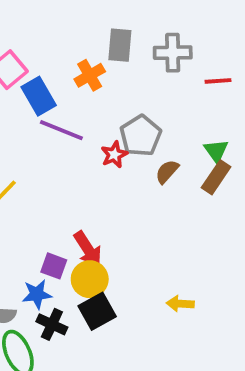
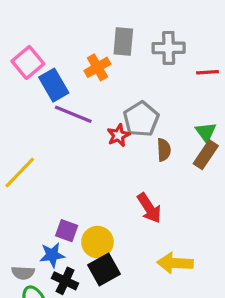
brown semicircle: (167, 172) -> (164, 150), turned 135
red arrow: (88, 249) -> (149, 208), moved
yellow arrow: (180, 304) -> (175, 263), size x1.5

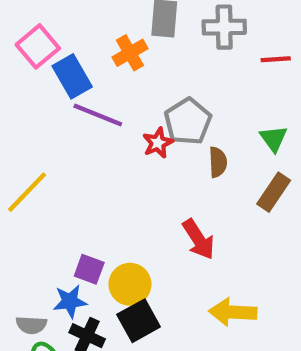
brown rectangle: (206, 155) -> (274, 192), moved

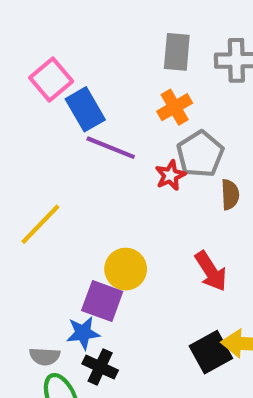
orange cross: (130, 53) -> (175, 107), moved
purple square: (89, 269) -> (102, 301), size x1.4
yellow circle: (130, 284) -> (126, 269), moved
black square: (139, 321) -> (211, 352), moved

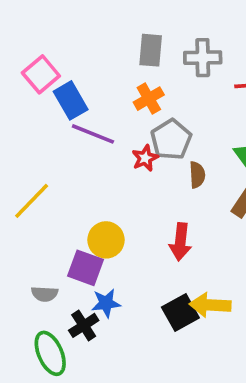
red arrow: (211, 271) -> (180, 242), turned 39
blue star: (83, 333) -> (106, 303), moved
gray semicircle: (45, 356) -> (45, 294), moved
black cross: (100, 367) -> (84, 325), turned 32

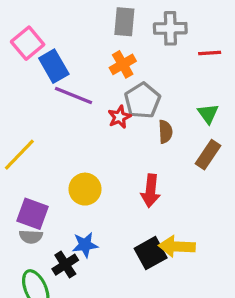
purple square: (86, 268) -> (32, 214), moved

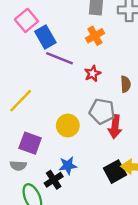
gray pentagon: (142, 101) -> (102, 111), moved, turned -30
gray semicircle: (31, 237) -> (18, 166), moved

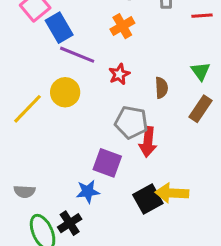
yellow circle: (68, 125) -> (65, 92), moved
purple square: (30, 143) -> (107, 163), moved
black cross: (54, 180) -> (70, 223), moved

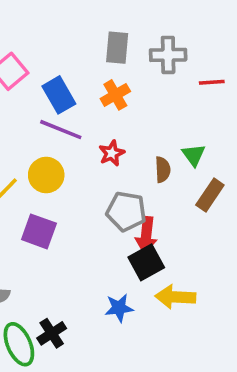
blue rectangle: (59, 28) -> (59, 95), moved
green triangle: (201, 71) -> (194, 155), moved
purple square: (107, 163) -> (39, 231), moved
blue star: (88, 192) -> (119, 308), moved
black square: (148, 199) -> (146, 262), moved

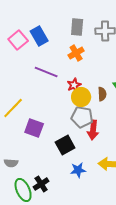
blue rectangle: (59, 95) -> (39, 36), moved
yellow circle: (46, 175) -> (81, 97), moved
black square: (146, 262) -> (65, 145), moved

